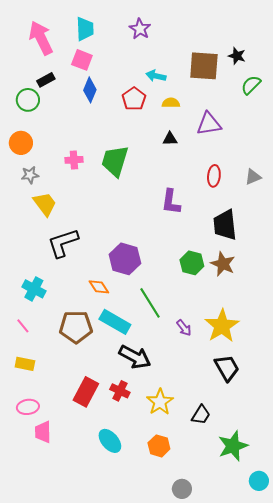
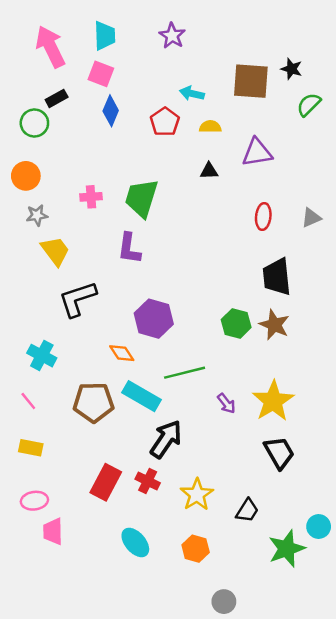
purple L-shape: (171, 202) -> (129, 248), moved
green line: (150, 303) -> (185, 373), turned -72
black arrow: (135, 357) -> (166, 439), turned -84
cyan circle: (259, 481) -> (319, 527), moved

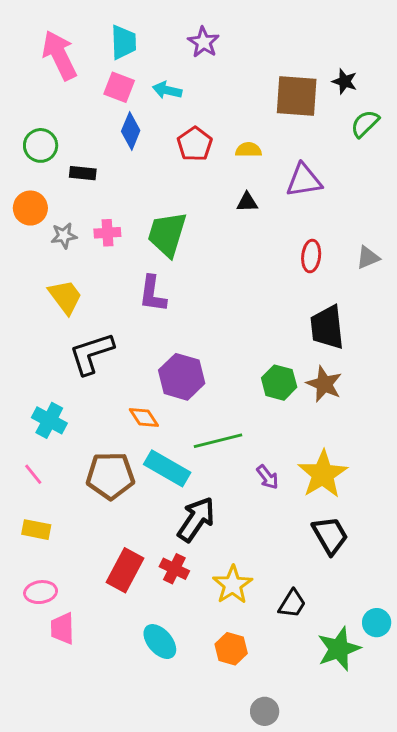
cyan arrow: (192, 93) -> (167, 90), moved
black rectangle: (57, 98) -> (83, 173), moved, turned 35
gray star: (37, 215) -> (64, 236), moved

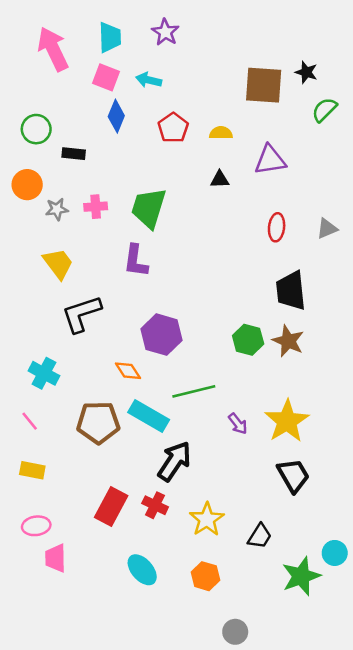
purple star: (203, 42) -> (165, 32), moved

